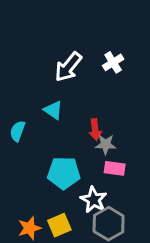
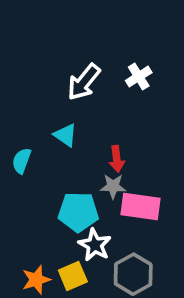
gray star: (106, 144) -> (113, 186), moved
pink rectangle: (115, 168) -> (141, 206), size x1.5
white star: (94, 200) -> (95, 245), moved

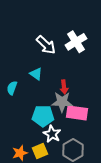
white cross: (139, 77) -> (76, 42), size x1.5
white arrow: (84, 82) -> (46, 45), turned -85
gray star: (113, 186) -> (62, 102), size x1.5

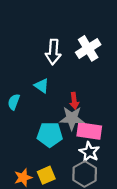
white arrow: (46, 45) -> (53, 52), turned 50
white star: (52, 134) -> (89, 152), moved

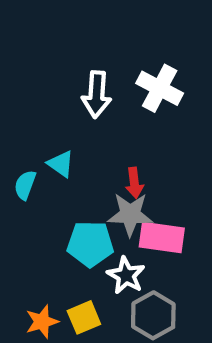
white cross: (88, 48) -> (160, 88), turned -30
cyan triangle: (42, 86) -> (61, 164), moved
white star: (89, 152) -> (126, 275), moved

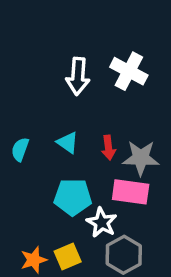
cyan triangle: (61, 164) -> (68, 143), moved
gray star: (130, 214) -> (141, 158), moved

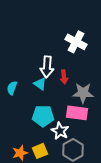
white arrow: (78, 76) -> (47, 67), moved
red arrow: (108, 148) -> (64, 77), moved

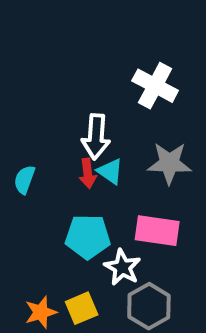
red arrow: (64, 77) -> (88, 173), moved
cyan triangle: (40, 84) -> (110, 171), moved
gray star: (83, 93) -> (169, 163), moved

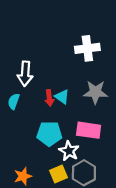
white cross: (155, 86) -> (87, 48), turned -35
white arrow: (96, 137) -> (25, 74), moved
yellow square: (82, 308) -> (59, 174), moved

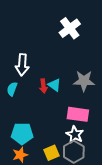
white cross: (87, 48) -> (70, 28), moved, turned -30
cyan pentagon: (49, 134) -> (22, 134), moved
white star: (69, 151) -> (75, 135), moved

